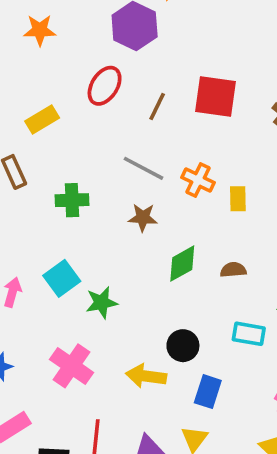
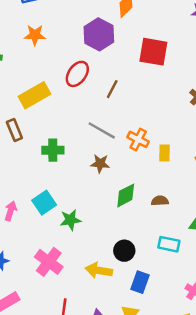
red square: (216, 96) -> (153, 52), moved
yellow rectangle: (42, 120) -> (34, 95), size x1.4

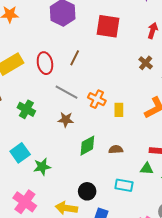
red ellipse: (77, 74) -> (45, 63), moved, turned -45
green cross: (53, 150) -> (26, 109), turned 30

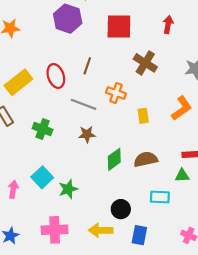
brown cross: (146, 63) -> (145, 63), moved, size x1.5
orange cross: (97, 99) -> (116, 93), moved
brown semicircle: (116, 149) -> (146, 159), size x1.5
pink cross: (25, 202) -> (55, 230), turned -30

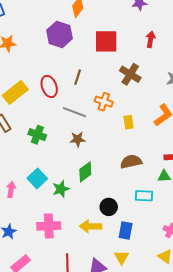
green diamond: (114, 159) -> (85, 172), moved

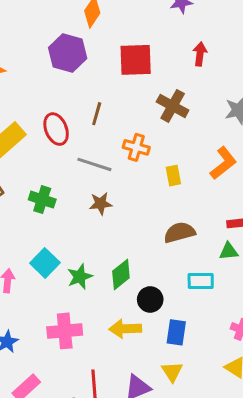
green diamond: (85, 172) -> (121, 274), moved

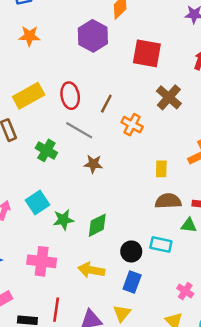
brown line: (97, 114) -> (106, 104), moved
gray line: (94, 164) -> (79, 130), moved
yellow rectangle: (173, 176) -> (161, 169), moved
brown semicircle: (180, 232) -> (168, 201), moved
black circle: (150, 299) -> (131, 251), moved

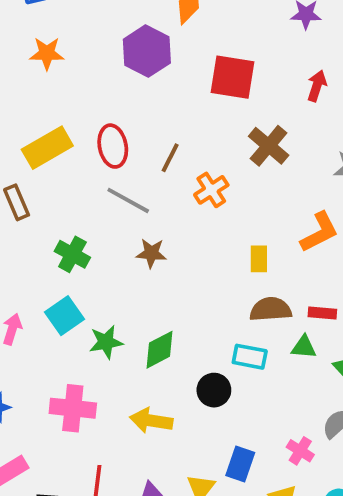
orange cross: (132, 125) -> (211, 190), turned 30
green cross: (46, 150) -> (72, 254), moved
cyan rectangle: (161, 245) -> (250, 357), moved
blue rectangle: (132, 282) -> (240, 464), moved

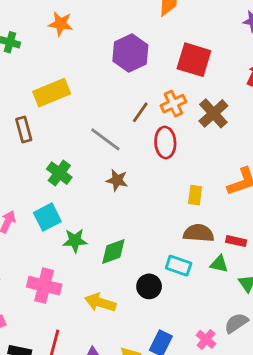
purple hexagon: (147, 51) -> (130, 53), moved
red ellipse: (113, 146) -> (165, 142), moved
orange cross: (211, 190) -> (173, 104), moved

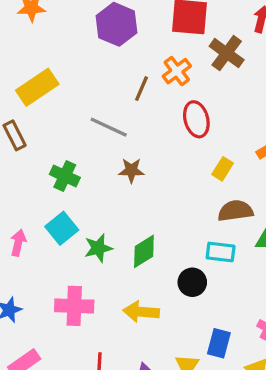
brown cross: (213, 113) -> (227, 53), moved
red ellipse: (165, 142) -> (196, 119), moved
yellow rectangle: (195, 195) -> (223, 169), turned 36

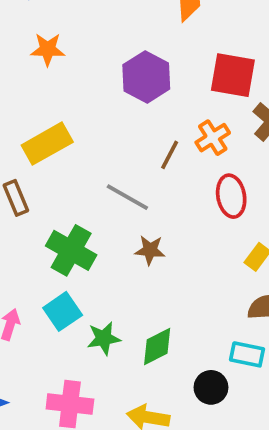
green cross: (65, 176) -> (71, 250), size x1.4

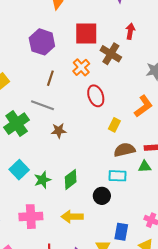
brown line: (170, 155) -> (50, 78), moved
green cross: (71, 250) -> (17, 124), moved, turned 35

